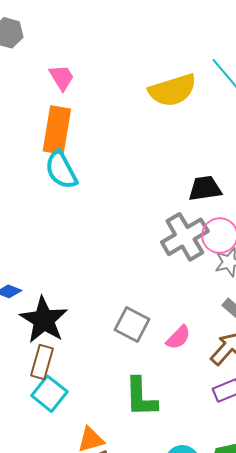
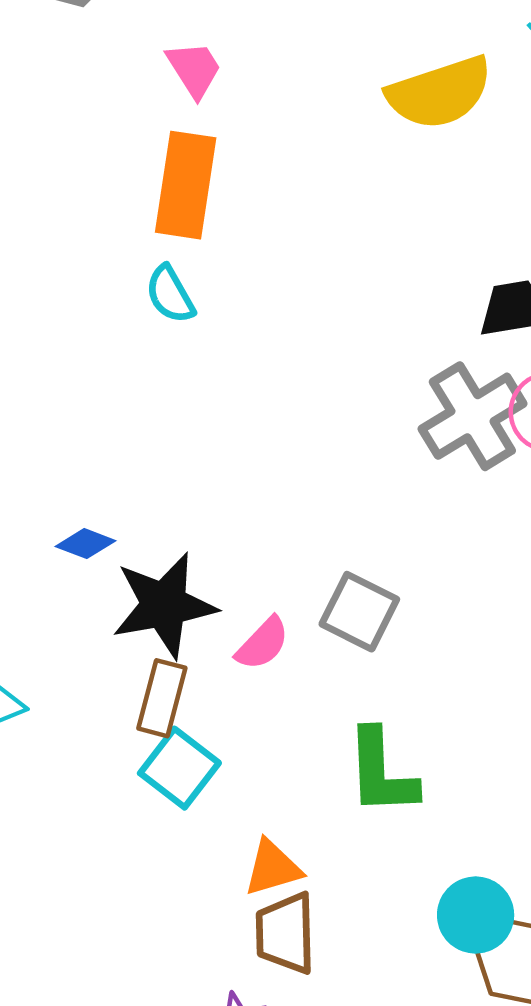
cyan semicircle: (61, 170) -> (170, 294), moved, size x0.7
black star: (44, 320) -> (164, 605), turned 30
pink semicircle: (178, 337) -> (263, 644), moved

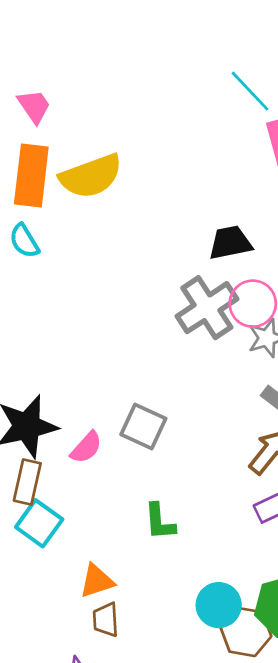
yellow semicircle: (440, 93) -> (91, 176), moved
green L-shape: (381, 772) -> (160, 522), size x0.7
brown trapezoid: (286, 933) -> (106, 620), size x0.7

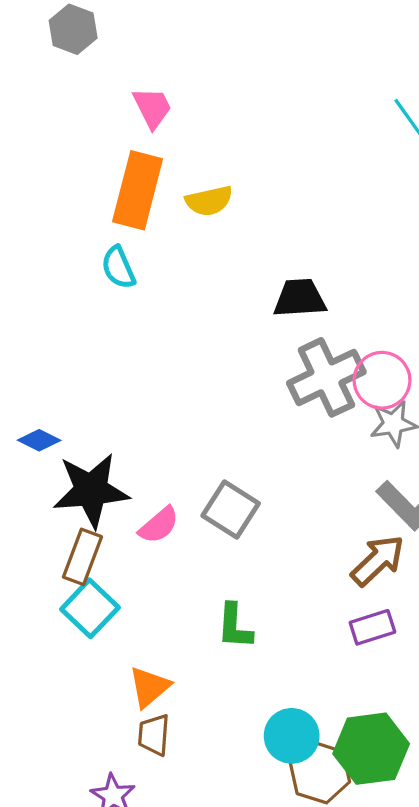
yellow semicircle: (91, 176) -> (209, 201), size x0.6
black trapezoid: (230, 243) -> (300, 298), moved
orange triangle: (97, 581) -> (149, 687), turned -30

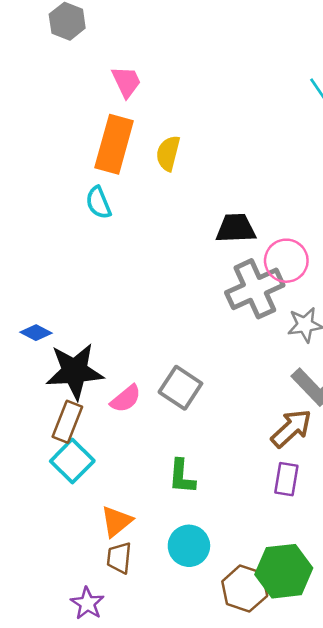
yellow semicircle: (209, 201) -> (168, 153), turned 116
pink circle: (382, 380) -> (286, 261), moved
purple rectangle: (372, 627) -> (286, 479), turned -64
cyan circle: (292, 736) -> (189, 546), moved

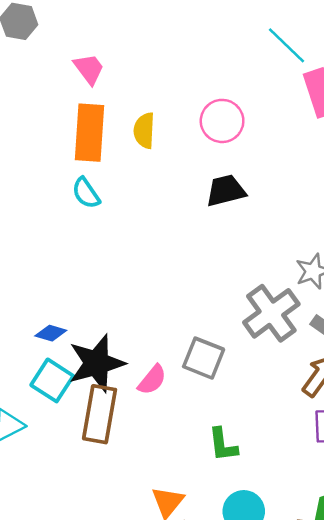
pink circle: (286, 261) -> (222, 121), moved
gray cross: (255, 289) -> (271, 313), moved
brown rectangle: (67, 422) -> (100, 414), size x1.4
cyan square: (72, 461) -> (52, 380), moved

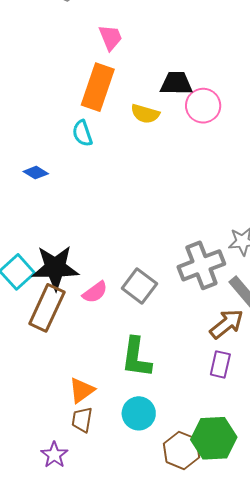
yellow semicircle: (144, 131) -> (145, 114), moved, turned -92
black trapezoid: (226, 191) -> (176, 83), moved
blue diamond: (51, 333) -> (36, 173), moved
green L-shape: (223, 445) -> (136, 357), size x1.4

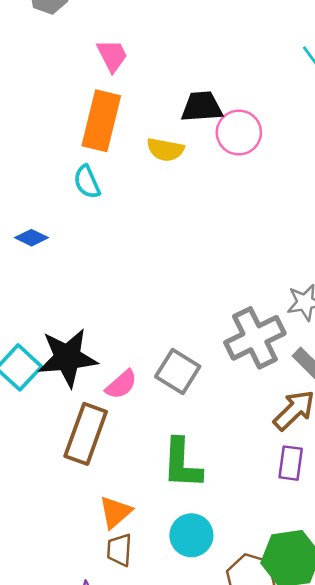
brown rectangle: (47, 308) -> (86, 434), moved

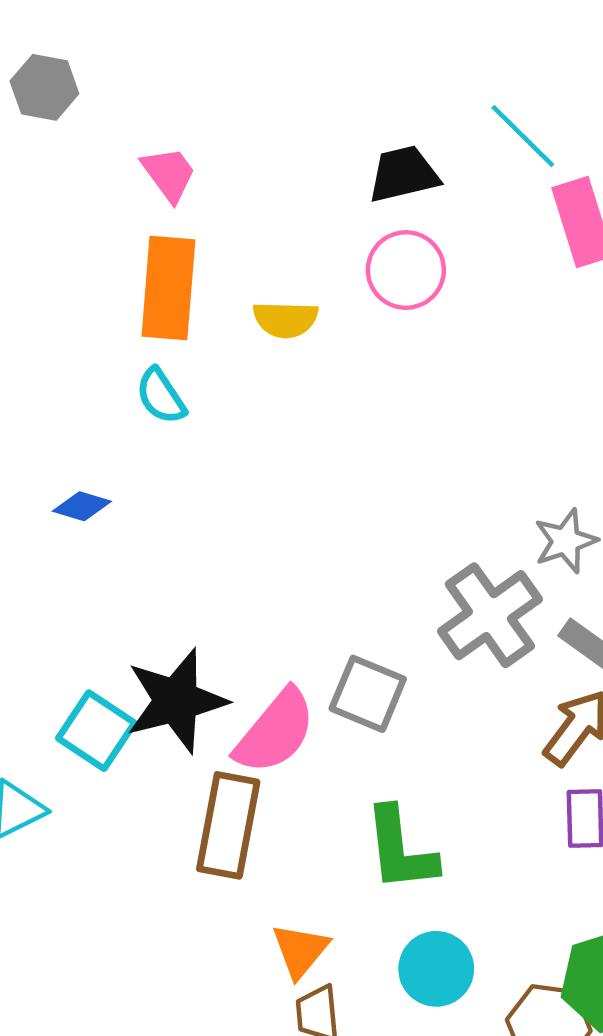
black trapezoid: (202, 107) -> (404, 174), moved
pink semicircle: (121, 385) -> (275, 732), size x1.6

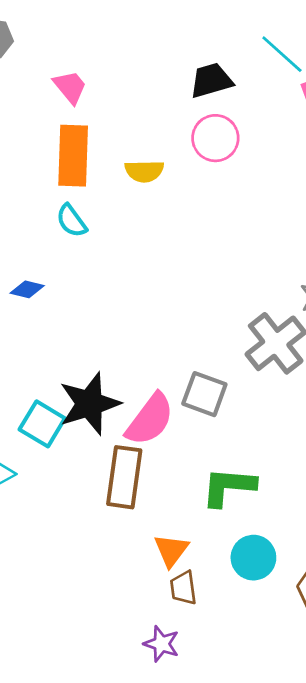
green L-shape: (400, 849) -> (228, 487), turned 104

